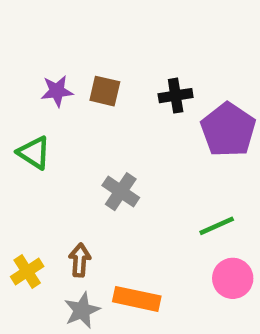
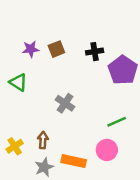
brown square: (105, 91) -> (56, 49), turned -35
pink circle: (233, 278) -> (107, 150), moved

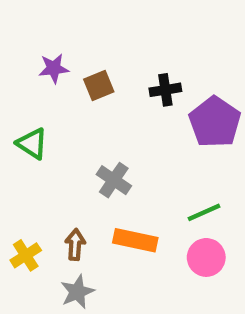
purple star: (31, 49) -> (54, 68), moved
pink circle: (107, 150) -> (206, 257), moved
orange rectangle: (74, 161) -> (135, 240), moved

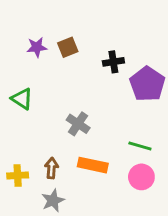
brown square: (99, 86) -> (68, 47), moved
green line: (204, 212) -> (140, 146), turned 40
yellow cross: (26, 255) -> (18, 175), turned 30

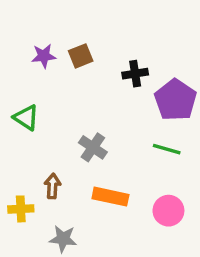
green line: (140, 146) -> (167, 149), moved
brown arrow: (52, 168) -> (52, 186), moved
gray star: (53, 200) -> (63, 239), turned 30

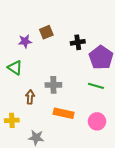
purple star: (44, 56) -> (25, 41), moved
gray cross: (93, 147) -> (53, 85), turned -35
brown arrow: (52, 186) -> (30, 97), moved

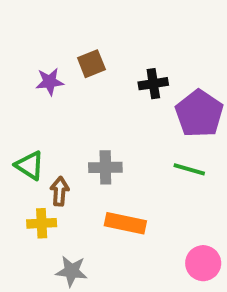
green triangle: (15, 68) -> (30, 165), moved
yellow cross: (12, 120) -> (42, 223), moved
pink circle: (97, 121) -> (203, 263), moved

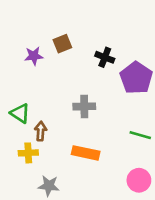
black cross: (153, 84) -> (105, 57), turned 30
gray cross: (105, 167) -> (84, 106), moved
green line: (189, 169) -> (140, 135), moved

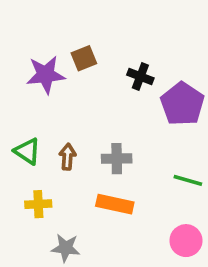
purple star: (34, 56) -> (46, 75), size x1.5
gray cross: (84, 106) -> (117, 159), moved
brown arrow: (41, 131) -> (67, 157), moved

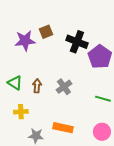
black cross: (140, 77) -> (77, 42), size x1.5
gray cross: (117, 159) -> (64, 87), turned -35
orange rectangle: (115, 204) -> (63, 128), moved

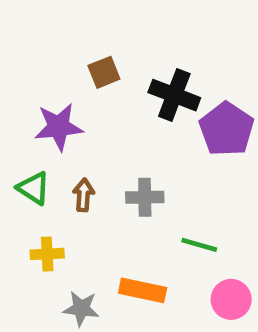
purple star: (25, 41) -> (59, 127), moved
gray cross: (64, 87) -> (145, 197), turned 35
green line: (103, 99) -> (199, 245), moved

